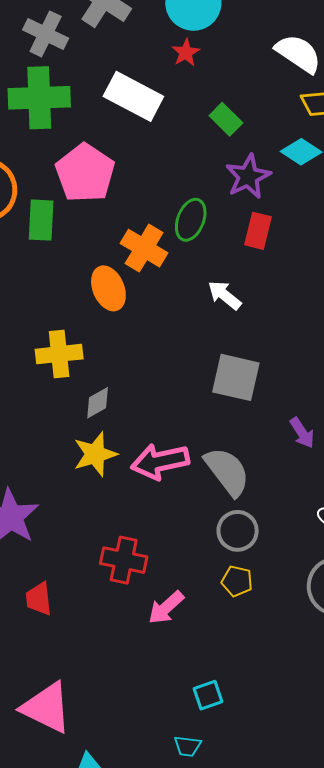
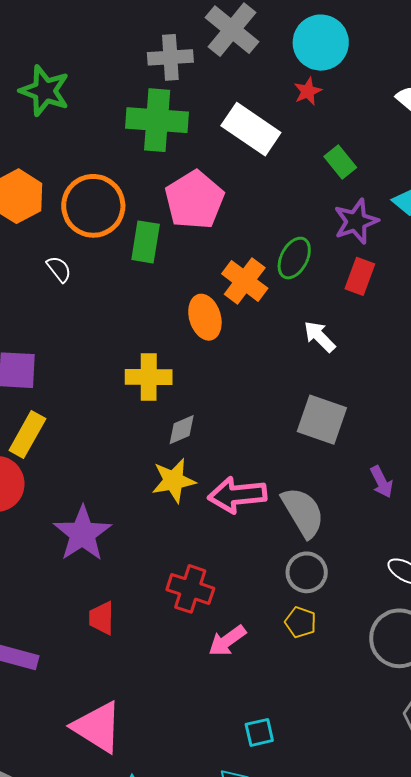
gray cross: (46, 34) -> (170, 57), turned -36

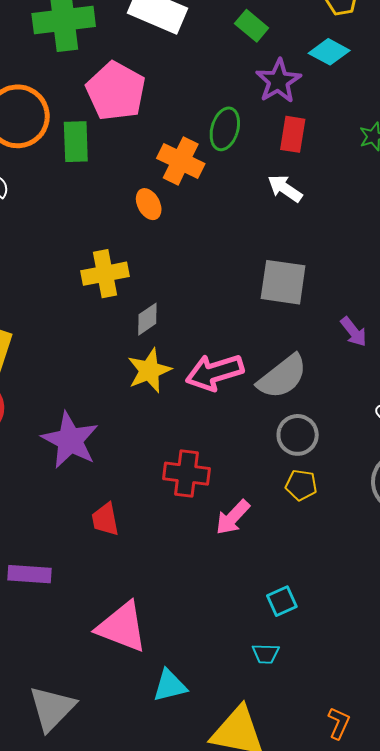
orange ellipse: (205, 317) -> (149, 204), size x0.7
white arrow: (320, 337) -> (285, 188), moved
gray semicircle: (303, 512) -> (282, 377), turned 94

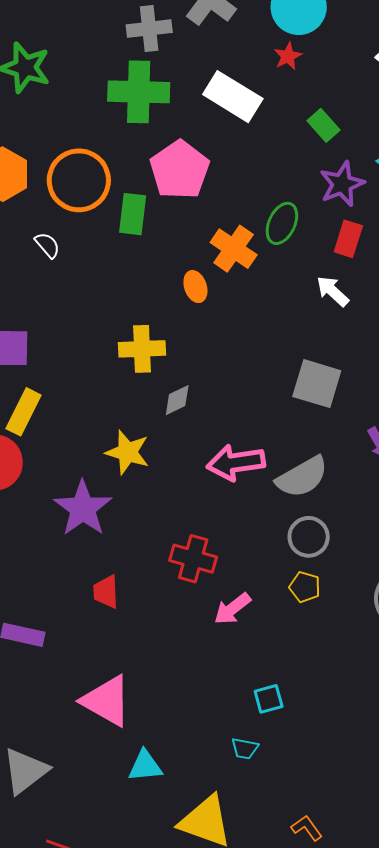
yellow star: (149, 370) -> (127, 452), moved, turned 30
orange L-shape: (339, 723) -> (307, 828), turned -68

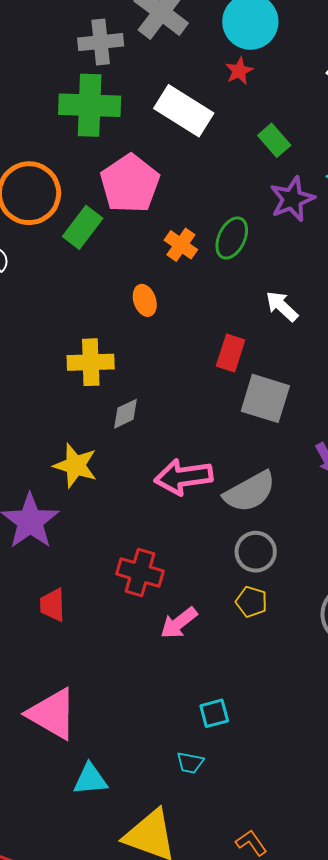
green rectangle: (133, 214) -> (83, 227), turned 30
red rectangle: (348, 239) -> (231, 353), moved
orange cross: (234, 249) -> (181, 245), moved, size x0.7

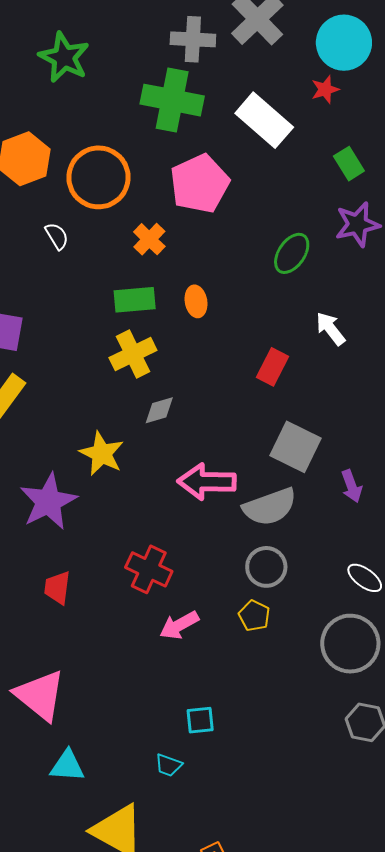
green rectangle: (83, 227) -> (135, 300), moved, turned 39
orange cross: (181, 245) -> (149, 239), moved
yellow cross: (91, 362) -> (133, 354), turned -33
gray square: (265, 398) -> (295, 447), moved

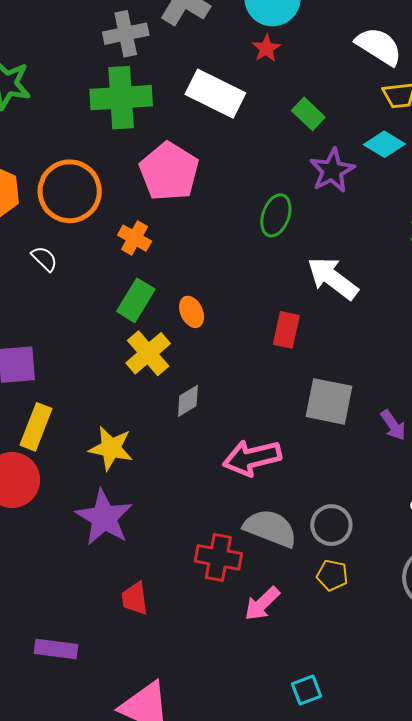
green rectangle: (135, 300) -> (136, 300), turned -39
orange ellipse: (196, 301) -> (192, 312), moved
white arrow: (331, 329) -> (333, 278), size x1.5
yellow star: (102, 454) -> (111, 448), moved
gray semicircle: (270, 507) -> (270, 528), moved, turned -124

